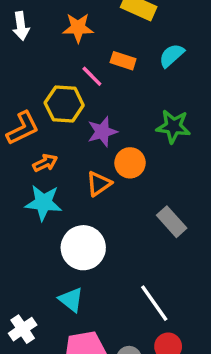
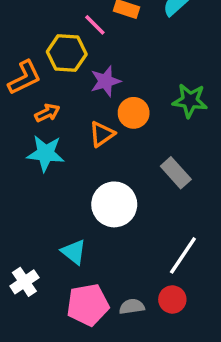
green star: (173, 126) -> (190, 101), moved
white circle: (83, 248) -> (114, 204), moved
white line: (154, 303) -> (183, 255), moved, turned 69

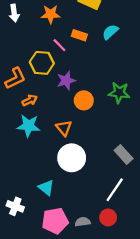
orange triangle: (102, 134) -> (64, 128), moved, turned -35
gray rectangle: (176, 173) -> (124, 154), moved
white cross: (24, 282) -> (15, 206), turned -35

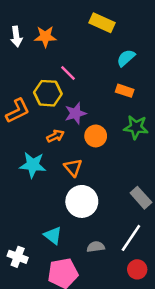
orange star: (51, 14) -> (45, 37), moved
orange rectangle: (79, 35) -> (125, 91), moved
orange arrow: (30, 100) -> (55, 136), moved
red circle: (108, 217) -> (137, 269), moved
gray semicircle: (83, 222) -> (96, 247), moved

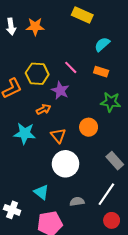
pink line: (68, 73) -> (71, 67), moved
purple star: (76, 113) -> (60, 90), turned -30
orange circle: (96, 136) -> (89, 127), moved

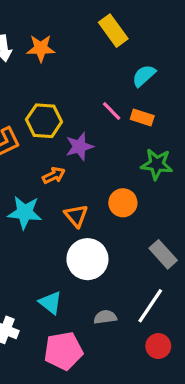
yellow rectangle: (82, 15) -> (113, 31), turned 30
pink line: (71, 67) -> (112, 111), moved
purple star: (60, 90) -> (79, 146), turned 30

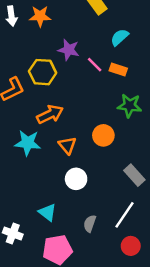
purple star: (79, 146) -> (69, 50), moved, turned 30
orange arrow: (54, 175) -> (50, 114), size x1.5
white circle: (87, 259) -> (76, 179), size x0.7
gray semicircle: (105, 317) -> (90, 224), turned -63

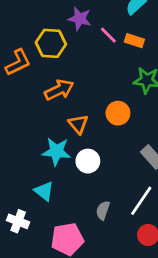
cyan star: (28, 143) -> (56, 151), moved
cyan triangle: (48, 212) -> (44, 191), moved

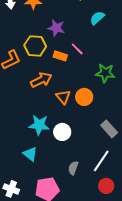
pink line: (108, 35) -> (77, 49), moved
orange rectangle: (134, 41) -> (60, 56), moved
orange triangle: (78, 124) -> (63, 97), moved
white cross: (18, 221) -> (11, 189), moved

